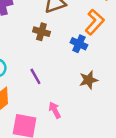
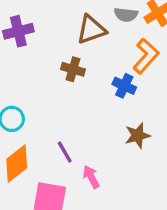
purple line: (35, 76) -> (65, 152), moved

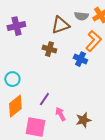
brown star: (138, 135) -> (83, 120), moved
purple line: (65, 152) -> (44, 99), turned 64

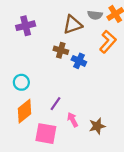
blue cross: (80, 59) -> (79, 61), moved

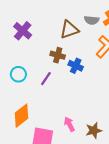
purple cross: (26, 26) -> (23, 31), turned -36
cyan circle: (21, 82) -> (18, 74), moved
purple line: (55, 104) -> (46, 79), moved

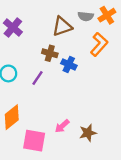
pink arrow: (69, 124) -> (62, 126), turned -104

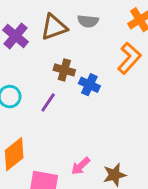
gray semicircle: (86, 16) -> (88, 21), moved
brown triangle: (62, 26) -> (54, 27), moved

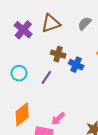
gray semicircle: (88, 21) -> (85, 23), moved, turned 128
pink arrow: (81, 166) -> (58, 119), moved

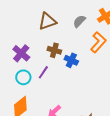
purple cross: (23, 30) -> (21, 53), moved
cyan circle: (19, 73) -> (23, 77), moved

